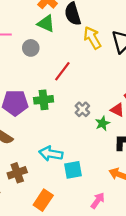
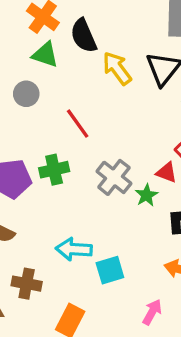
red line: (62, 71) -> (78, 124), turned -66
gray cross: (82, 109) -> (114, 177), size x1.5
brown cross: (17, 173) -> (27, 284), turned 36

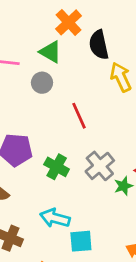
green triangle: (45, 55) -> (50, 52), moved
green cross: (54, 170) -> (57, 167), moved, turned 30

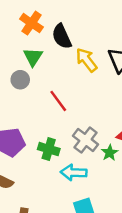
green triangle: (50, 52) -> (33, 57), moved, turned 45
cyan arrow: (55, 218) -> (74, 173), moved

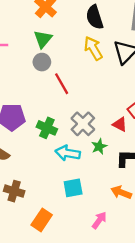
black semicircle: (62, 36) -> (95, 17), moved
gray circle: (20, 80) -> (42, 62), moved
green star: (110, 153) -> (99, 146), moved

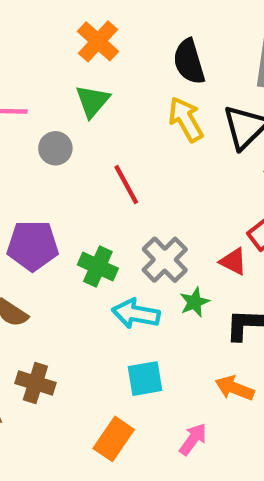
gray circle: (42, 62) -> (55, 148), moved
orange rectangle: (42, 220) -> (114, 439), moved

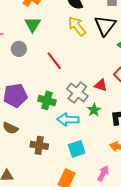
red triangle: (233, 261) -> (101, 85), moved
brown cross: (35, 383) -> (39, 145), moved

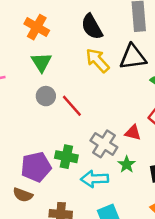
black triangle: (105, 26) -> (133, 57), turned 50
gray circle: (19, 49) -> (46, 96), moved
purple pentagon: (15, 95) -> (36, 167), moved

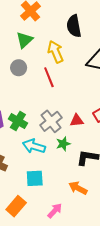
yellow arrow: (98, 60) -> (56, 52), moved
red line: (72, 106) -> (49, 77), moved
red triangle: (133, 133) -> (77, 120), turned -40

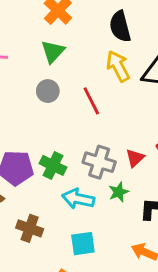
yellow arrow: (56, 52) -> (118, 66), moved
red triangle: (77, 120) -> (135, 158), turned -32
gray cross: (51, 121) -> (99, 162), turned -30

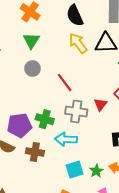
red line: (91, 101) -> (65, 83), moved
green star: (119, 192) -> (96, 171), moved
brown cross: (30, 228) -> (35, 152), moved

